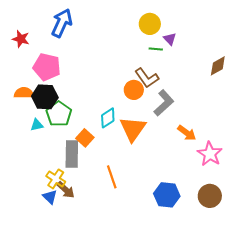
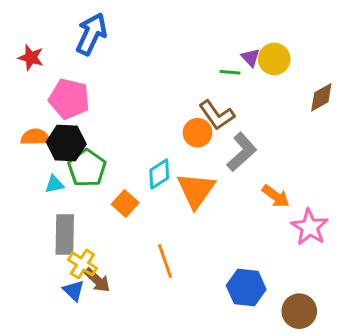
yellow circle: (150, 24) -> (274, 59), moved
gray rectangle: (72, 154) -> (65, 234), moved
brown circle: (210, 196) -> (299, 311), moved

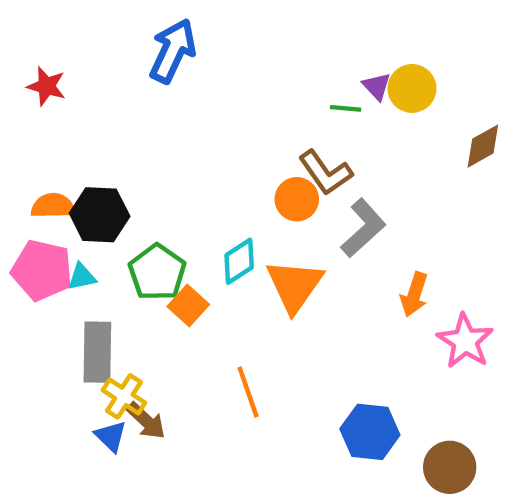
blue arrow: (91, 34) -> (173, 51), moved
pink pentagon: (69, 99) -> (42, 270), moved
green pentagon: (87, 168) -> (157, 272), moved
orange arrow: (276, 196) -> (414, 295), turned 72

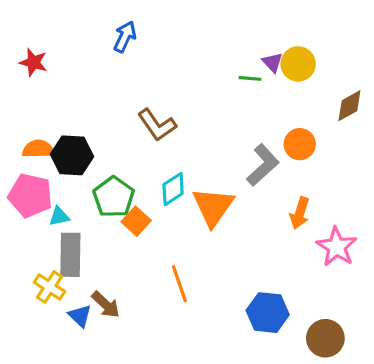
blue arrow: (173, 51) -> (125, 37), size x0.7
brown L-shape: (326, 173) -> (157, 125), moved
orange circle: (297, 199) -> (300, 144), moved
cyan triangle: (82, 277) -> (59, 216), moved
yellow cross: (124, 396) -> (50, 287), moved

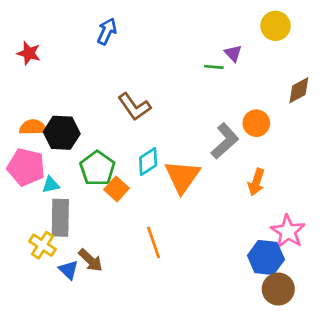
yellow circle: (298, 64) -> (276, 26), moved
pink star: (337, 247) -> (288, 231), moved
blue hexagon: (268, 313) -> (266, 258), moved

